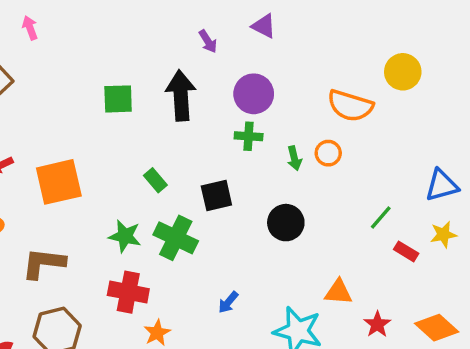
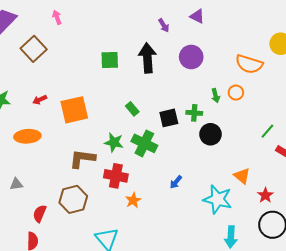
green cross: (249, 136) -> (194, 113), moved
brown L-shape: (44, 263) -> (82, 159), moved
orange triangle: (338, 292) -> (242, 176), turned 36

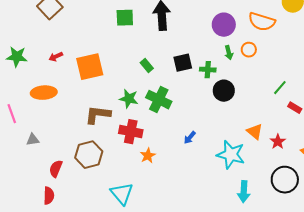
purple circle: (191, 57) -> (224, 25), moved
black square: (169, 118) -> (183, 63), moved
red star: (265, 195) -> (278, 142), moved

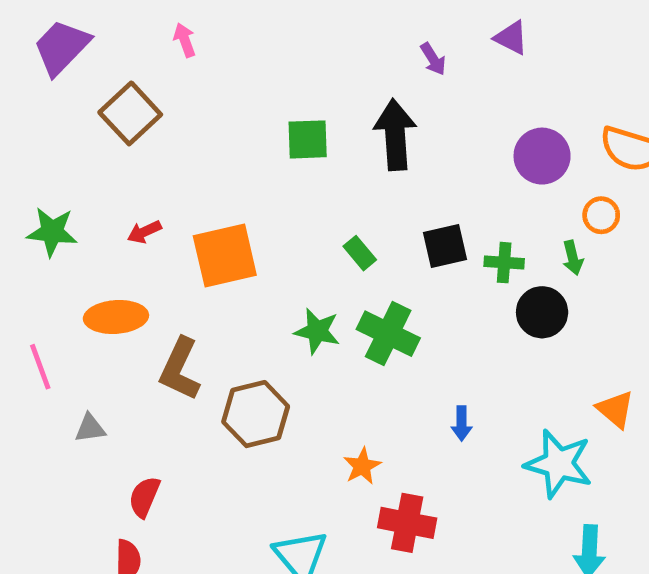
green arrow: (229, 53) -> (573, 258), moved
brown L-shape: (98, 115) -> (180, 369), moved, turned -72
red cross: (131, 132) -> (407, 523), moved
blue arrow: (190, 138) -> (462, 423), turned -40
brown hexagon: (89, 155) -> (256, 414), moved

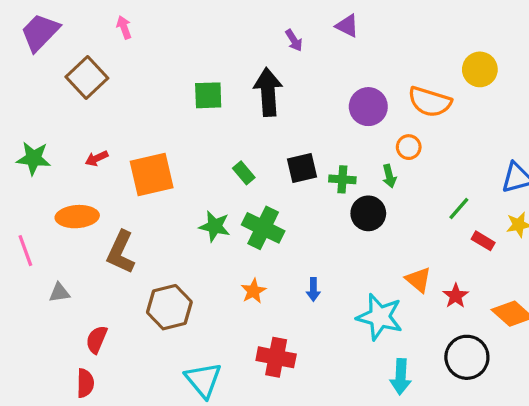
brown hexagon: (256, 414) -> (169, 307), moved
orange star: (362, 466) -> (253, 291), moved

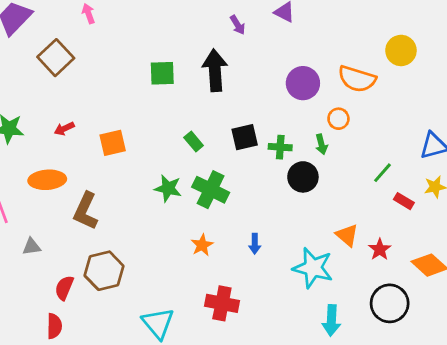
orange square: (152, 175) -> (113, 143), size x0.7
brown hexagon: (169, 307) -> (104, 271), moved

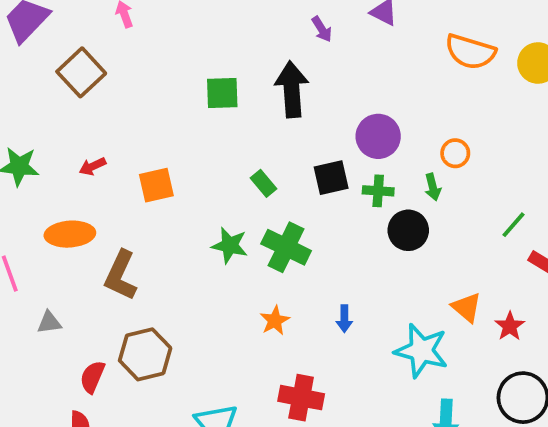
orange semicircle: (357, 79) -> (470, 52), moved
purple circle: (303, 83) -> (378, 136), moved

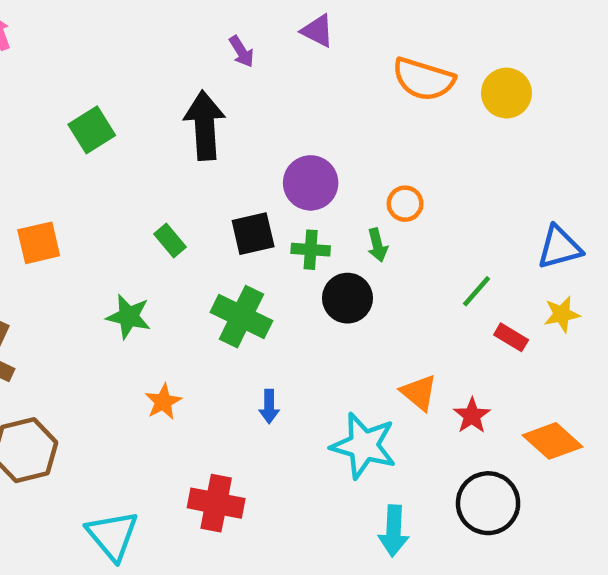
green square: (222, 93) -> (92, 130), moved, turned -30
green cross: (286, 247) -> (241, 317), moved
orange star: (275, 321) -> (163, 402), moved

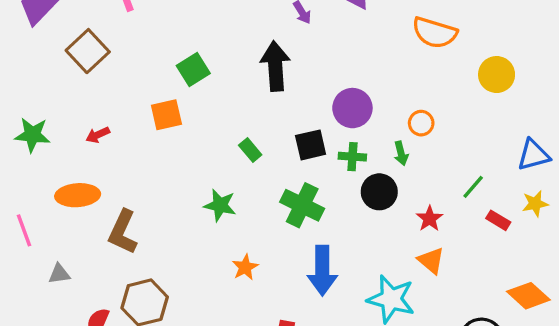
yellow circle: (506, 93) -> (497, 75), moved
orange square: (39, 243) -> (166, 115), moved
blue arrow: (269, 406) -> (322, 271), size x2.0
red star: (472, 416) -> (430, 219), moved

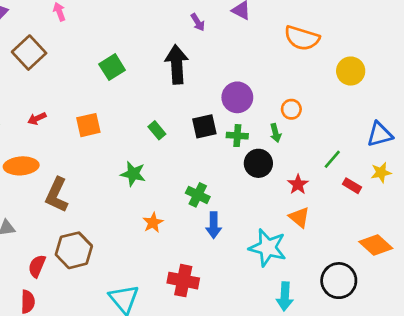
orange square: (166, 115) -> (88, 125), moved
green cross: (302, 205) -> (198, 195), moved, size x0.7
blue arrow: (322, 271) -> (214, 225), size x0.7

